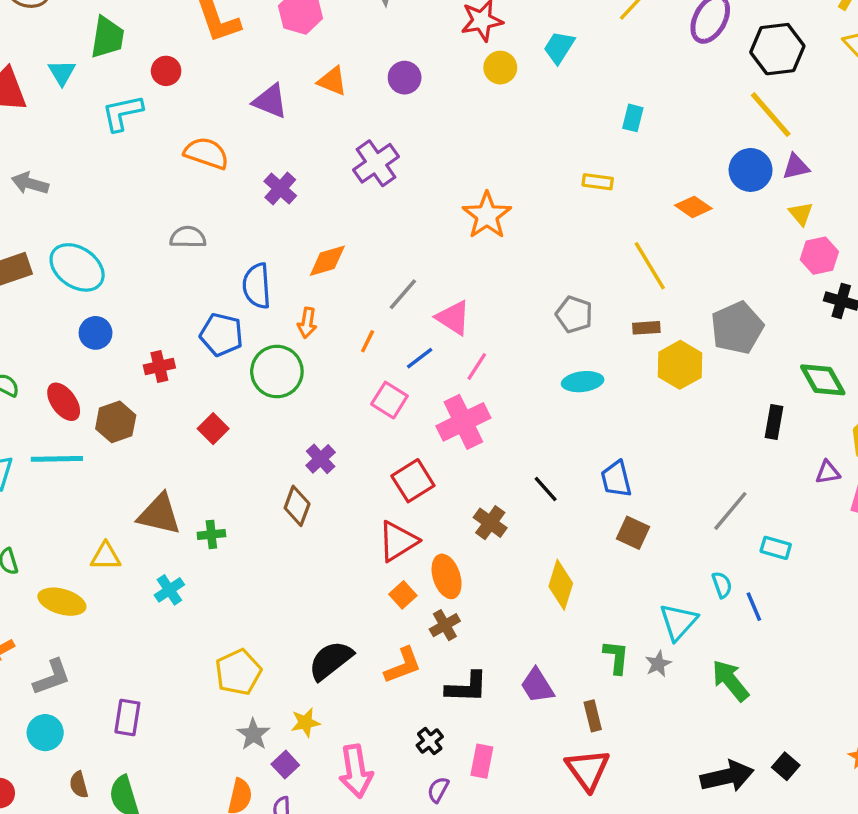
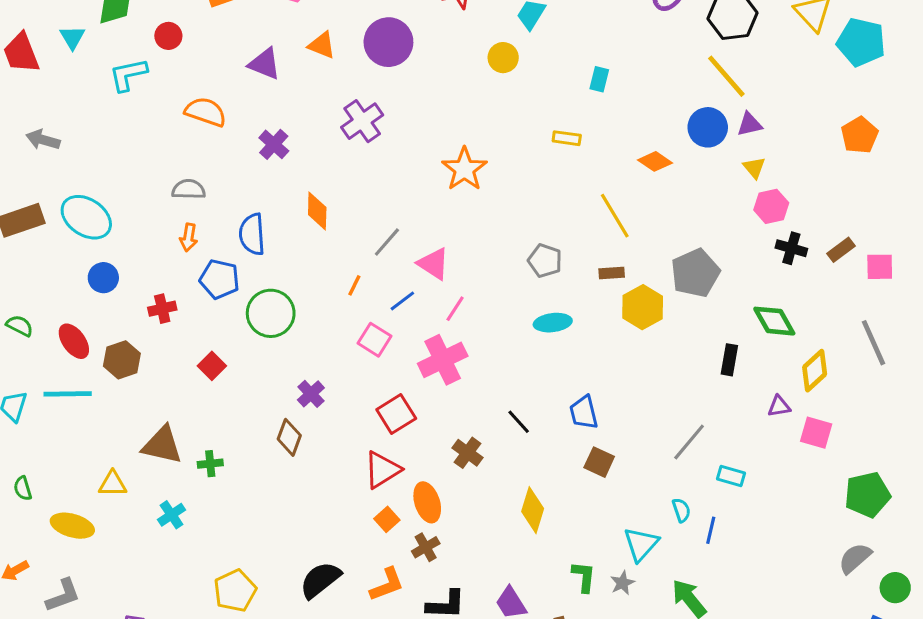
yellow circle: (500, 68) -> (503, 58), moved
purple circle: (405, 78) -> (388, 42), size x1.6
orange diamond: (327, 261) -> (317, 211), turned -72
orange arrow: (307, 323) -> (189, 237), moved
blue line: (754, 607) -> (711, 530), turned 36

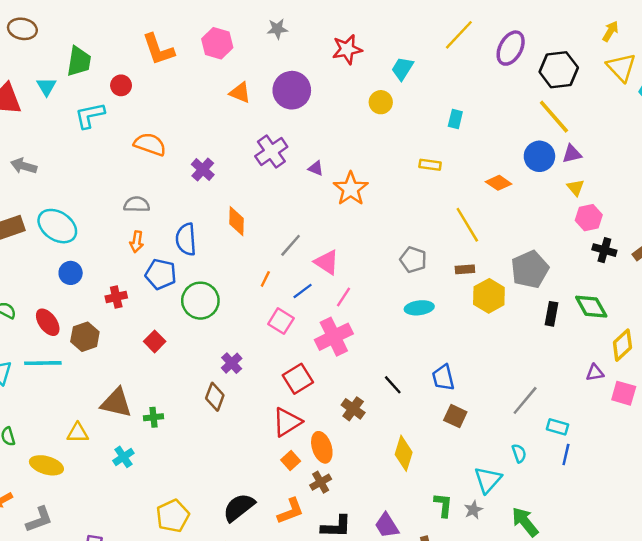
purple triangle: (264, 64) -> (316, 168), moved, size x0.6
black rectangle: (729, 360) -> (551, 314), moved
blue line: (711, 530) -> (566, 455), moved

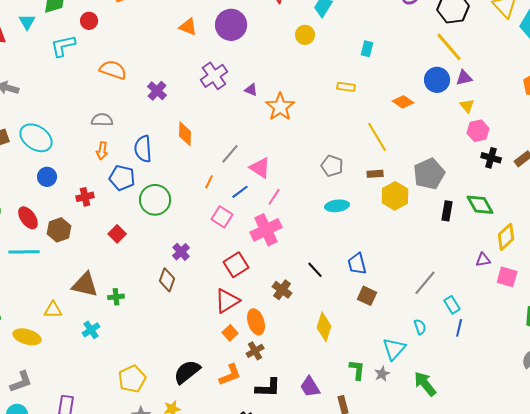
cyan rectangle: (558, 427) -> (452, 305), turned 42

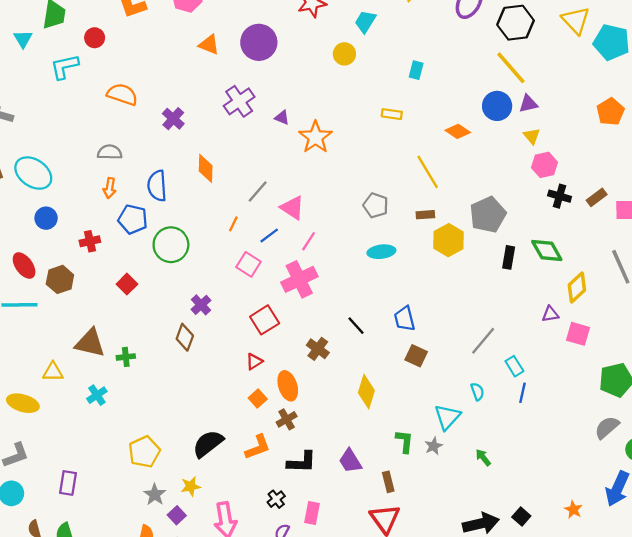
red triangle: (227, 301) -> (254, 362), size x0.6
green arrow: (425, 384) -> (483, 458), size x0.6

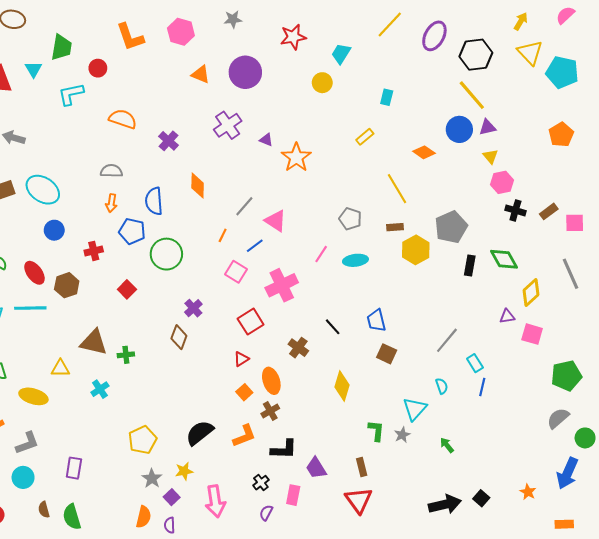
yellow rectangle: (392, 114) -> (365, 137), turned -48
pink line: (309, 241) -> (321, 254), moved
purple trapezoid: (350, 461) -> (316, 468), moved

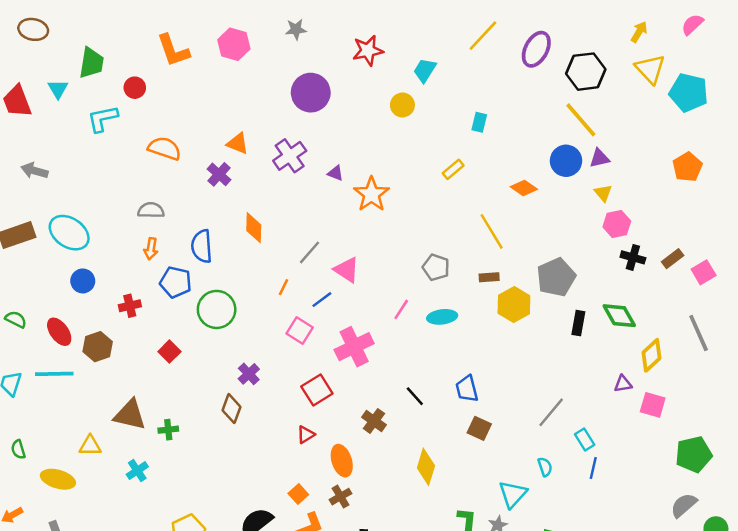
orange triangle: (201, 74) -> (238, 143), moved
pink square: (575, 223) -> (704, 272), turned -30
orange square: (244, 392) -> (298, 494), moved

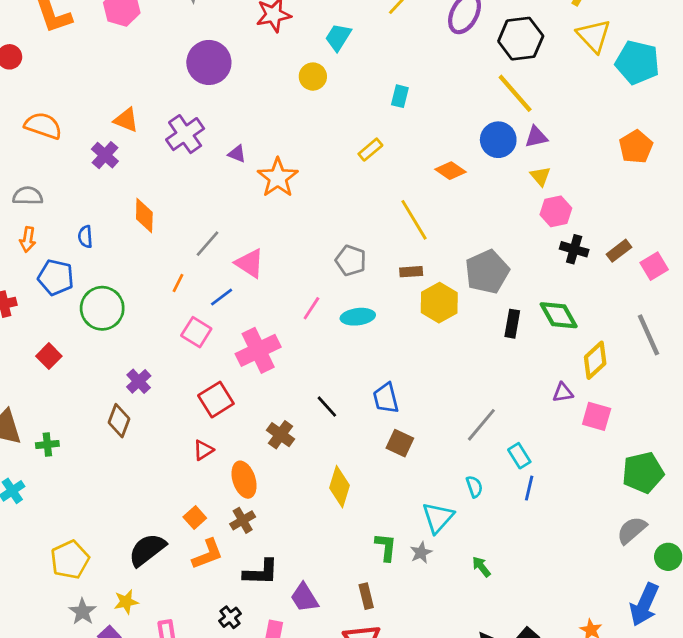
blue semicircle: (202, 246) -> (85, 237), size x0.6

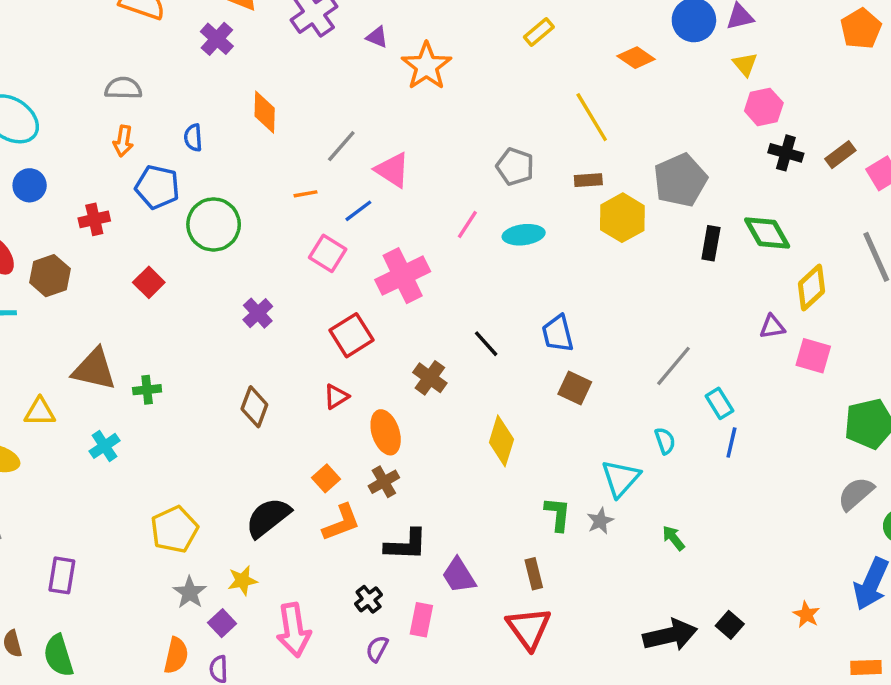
orange line: (178, 283) -> (306, 194), turned 54
brown diamond: (119, 421) -> (254, 407), moved

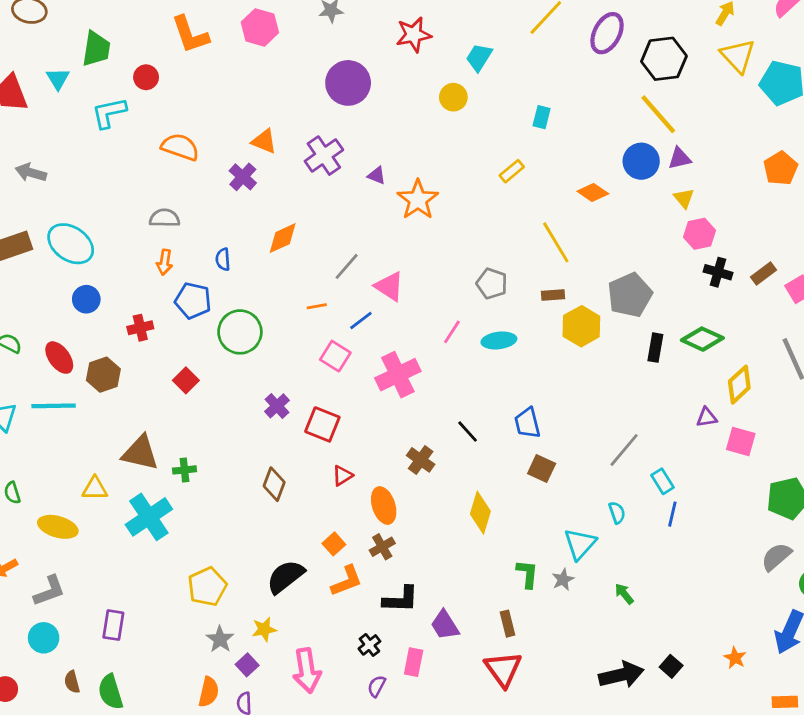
orange diamond: (265, 112) -> (283, 238), turned 64
green diamond: (767, 233) -> (702, 339), turned -36
red square: (352, 335) -> (322, 424), moved, turned -36
cyan cross: (104, 446) -> (149, 517), size x1.8

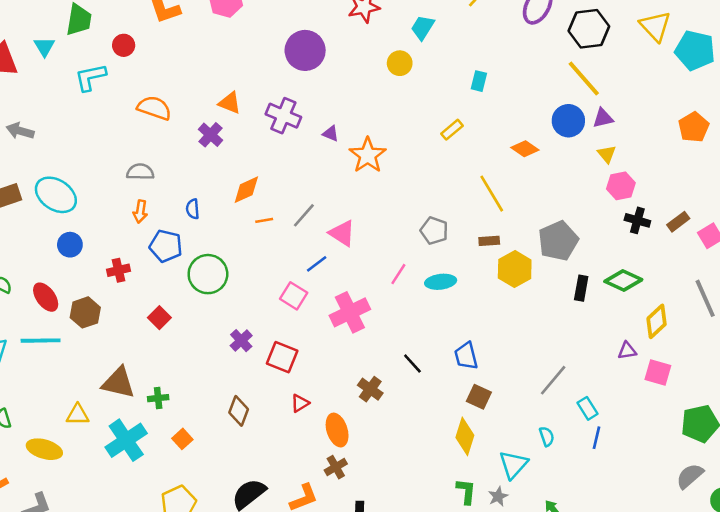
purple cross: (324, 156) -> (283, 116), turned -32
orange line: (317, 306) -> (264, 220), moved
yellow diamond: (480, 513) -> (465, 436), moved
orange square: (334, 544) -> (182, 439), moved

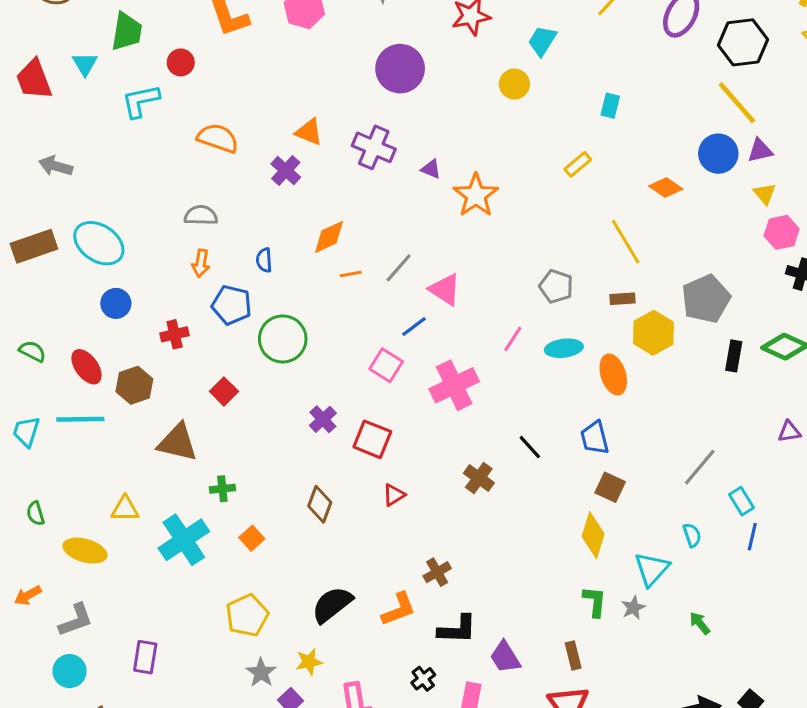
brown triangle: (118, 383) -> (178, 442), moved
orange ellipse: (337, 430) -> (613, 374), moved

